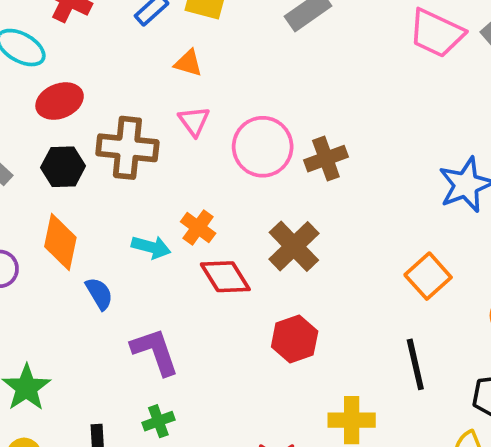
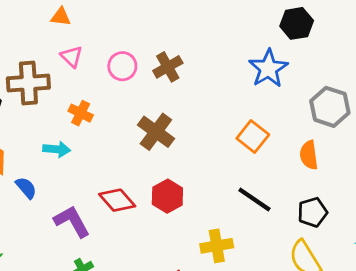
pink circle: (263, 147) -> (122, 66), size x0.7
orange cross: (198, 228) -> (81, 113), moved
red diamond: (225, 277) -> (117, 200), moved
black line: (415, 364) -> (254, 199), turned -33

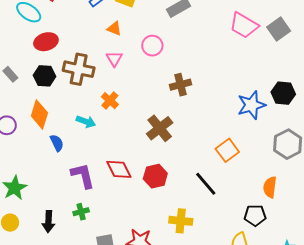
black hexagon: (297, 23) -> (283, 93), moved
pink circle: (122, 66) -> (152, 46), moved
orange semicircle: (309, 155) -> (270, 187), moved
black line: (254, 199) -> (206, 184), moved

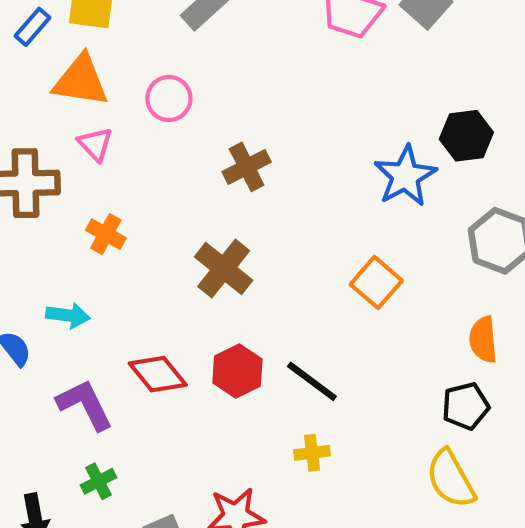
orange triangle: (114, 28) -> (81, 81), size x1.8
cyan arrow: (86, 122) -> (68, 315), moved
black line: (206, 184) -> (312, 381), moved
yellow cross: (181, 221) -> (312, 453), size x0.7

